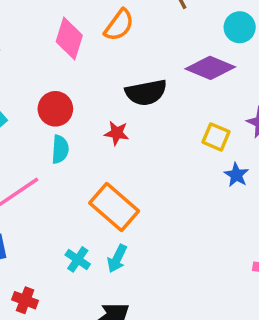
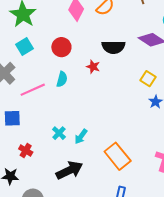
cyan semicircle: (60, 149) -> (62, 79), moved
orange rectangle: (114, 207) -> (118, 156), moved

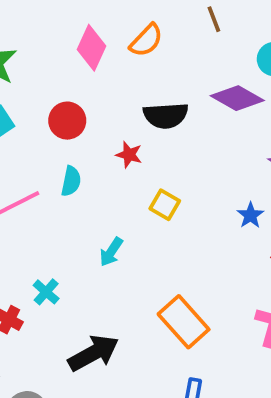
yellow square: (148, 79) -> (165, 205), moved
cyan cross: (59, 133) -> (46, 292), moved
cyan arrow: (81, 136) -> (111, 252), moved

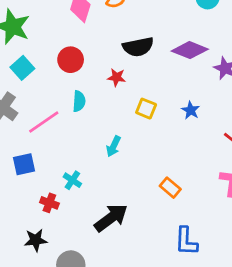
purple diamond: (237, 98) -> (190, 50), moved
blue star: (250, 215) -> (191, 110), moved
orange rectangle: (184, 322) -> (170, 188), size x0.6

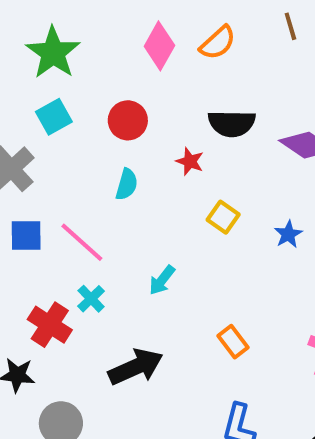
pink line: (44, 122) -> (82, 242), moved, turned 64
cyan arrow: (114, 146) -> (162, 280), moved
blue square: (24, 164) -> (26, 235), moved
red cross: (49, 203) -> (50, 325), size x1.5

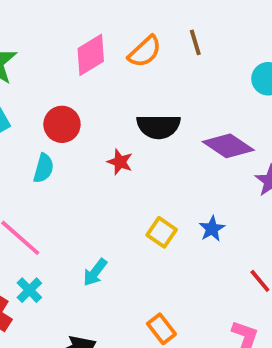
brown line: (290, 26) -> (195, 42), moved
pink diamond: (159, 46) -> (91, 55), turned 30
cyan semicircle: (127, 184) -> (44, 168), moved
yellow square: (223, 217) -> (162, 232), moved

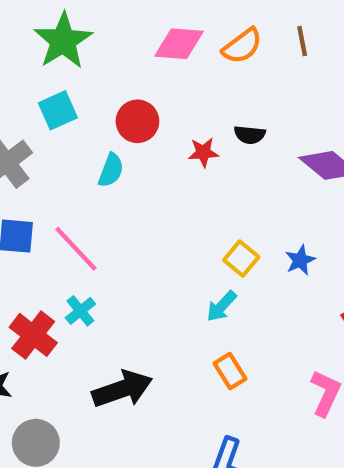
pink diamond: (91, 55) -> (179, 44), turned 30
black semicircle: (158, 126) -> (250, 135), size x0.6
red star: (120, 162) -> (203, 152), moved, turned -30
cyan arrow: (95, 272) -> (221, 306), moved

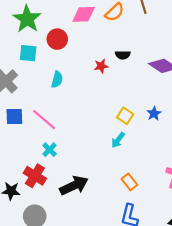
cyan square: (58, 110) -> (28, 53), turned 36
red circle: (137, 121) -> (57, 39), moved
red cross: (33, 335) -> (35, 176), moved
orange rectangle: (230, 371) -> (129, 182), moved

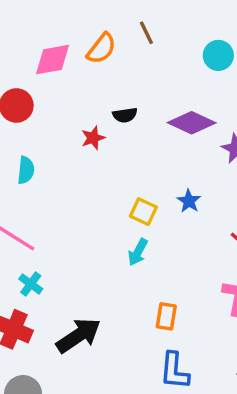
orange rectangle: (129, 182) -> (166, 316), turned 56

